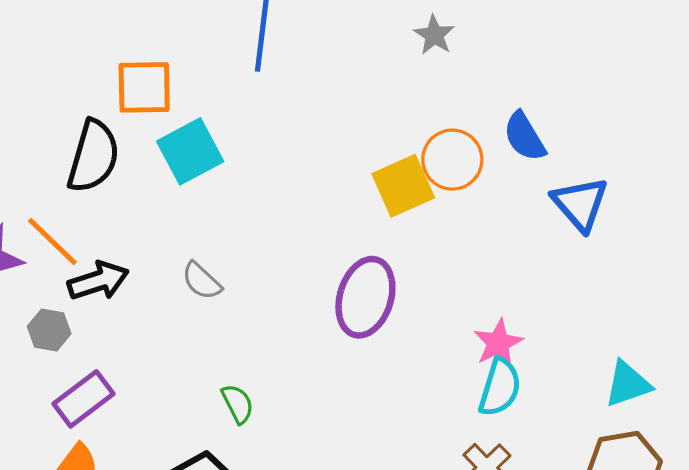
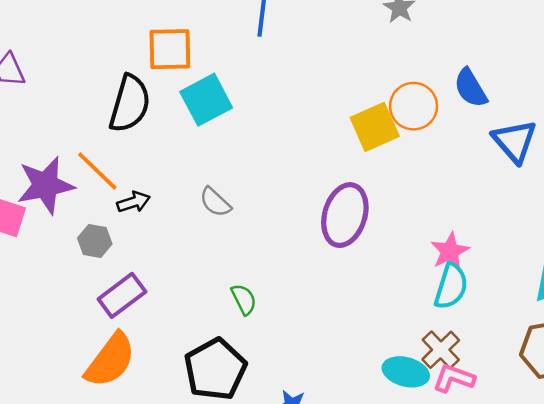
black arrow: (98, 281) -> (134, 202), size x0.7

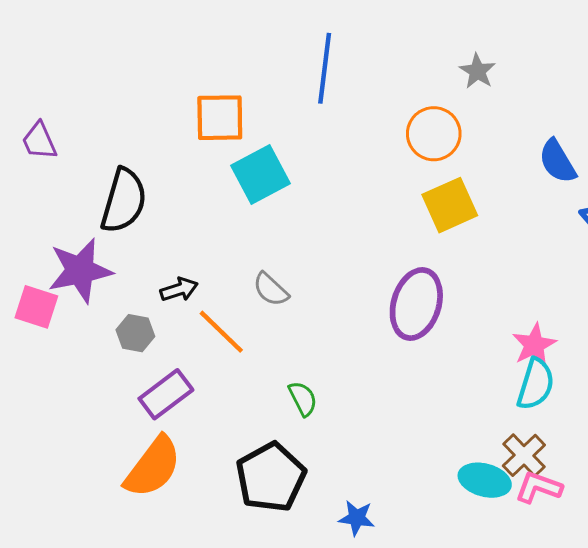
black semicircle: (130, 104) -> (124, 201), moved
orange circle: (414, 106) -> (434, 134), moved
orange line: (97, 171) -> (221, 332), moved

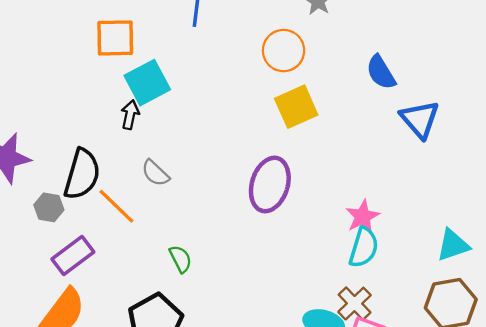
black semicircle: (124, 201) -> (82, 174), moved
black arrow: (179, 289) -> (130, 115), moved, turned -60

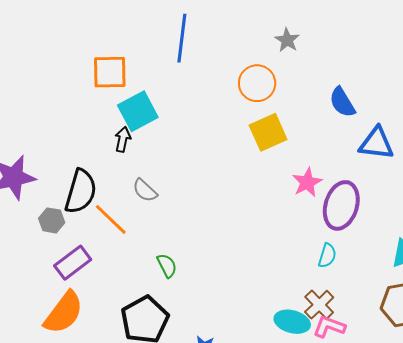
blue triangle: (420, 119) -> (376, 143), turned -42
purple ellipse: (270, 184) -> (341, 205), moved
pink star: (363, 217) -> (307, 182), moved
cyan semicircle: (364, 247) -> (327, 256), size x0.7

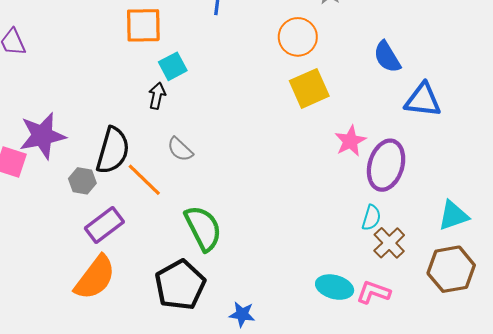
cyan square: (138, 111) -> (173, 66), size x0.7
green semicircle: (167, 266) -> (203, 228), size x1.8
brown cross: (319, 305) -> (389, 243), moved

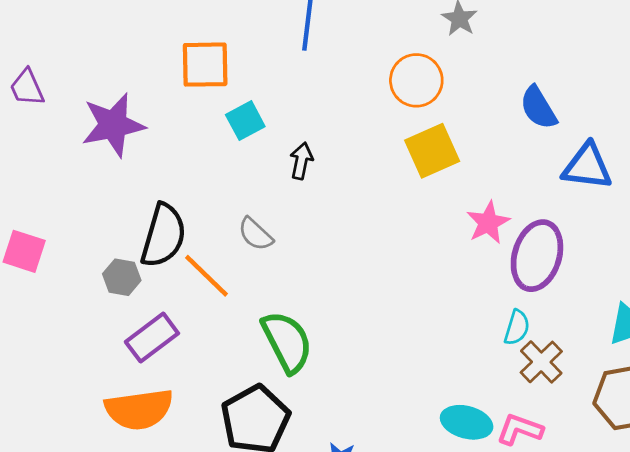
black arrow: (157, 96) -> (301, 161), moved
purple star: (42, 136) -> (113, 125), moved
orange semicircle: (95, 278) -> (139, 409), turned 45

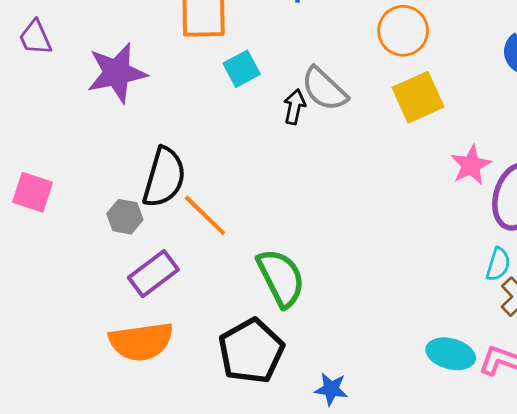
gray semicircle: (255, 234) -> (324, 89), moved, size x1.4

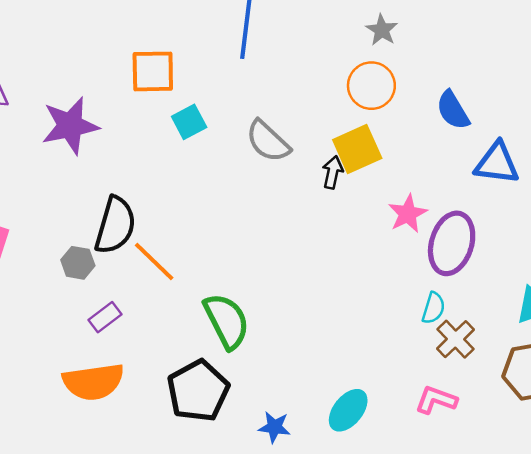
orange circle: (403, 31) -> (371, 86), moved
black arrow: (295, 107) -> (333, 172), moved
purple rectangle: (153, 274) -> (105, 317), size x0.7
cyan ellipse: (451, 354) -> (348, 410), moved, turned -66

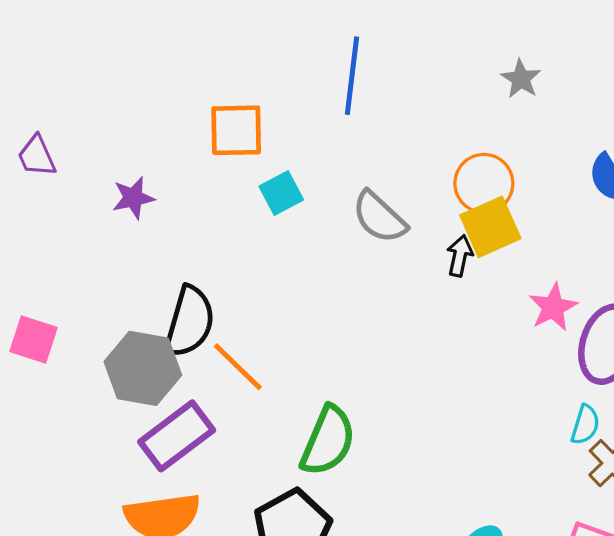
orange circle: (371, 86) -> (484, 183), moved
purple star: (70, 126) -> (133, 198), size x0.6
gray hexagon: (78, 263) -> (143, 368), size x1.8
purple rectangle: (105, 317) -> (177, 436), size x1.8
green semicircle: (227, 321) -> (328, 441), turned 50

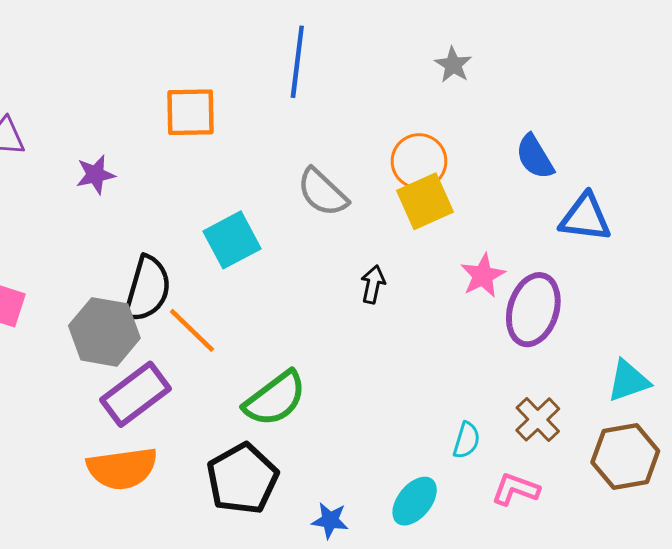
cyan square: (281, 193) -> (232, 240), moved, size x1.4
black arrow: (460, 256) -> (373, 284), moved
cyan semicircle: (585, 425) -> (467, 440), moved
green semicircle: (328, 441) -> (275, 399), turned 30

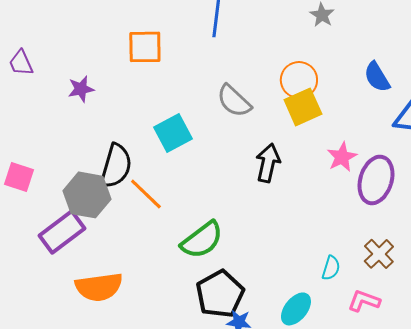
black arrow: (373, 284) -> (268, 163), size x1.5
purple rectangle: (136, 394) -> (62, 232), moved
black pentagon: (242, 479) -> (220, 294), moved

